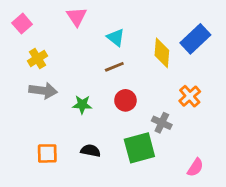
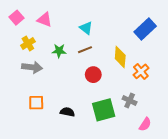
pink triangle: (77, 17) -> (45, 20), moved, turned -35
yellow diamond: (162, 53) -> (120, 57), moved
green star: (82, 105) -> (59, 51), moved
gray cross: (162, 123) -> (130, 101), moved
orange square: (47, 153) -> (36, 103), moved

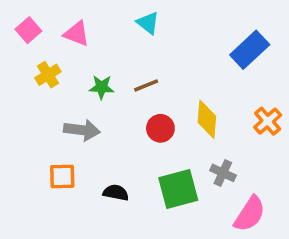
cyan triangle: (86, 28) -> (148, 23), moved
yellow diamond: (120, 57) -> (207, 119), moved
gray arrow: (32, 67) -> (82, 130), moved
orange cross: (141, 71) -> (268, 121), moved
pink semicircle: (145, 124) -> (250, 214), size x1.5

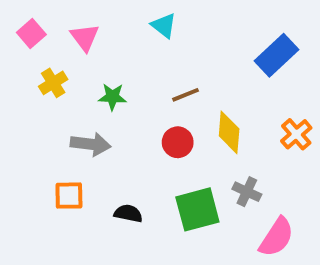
pink triangle: (77, 34) -> (85, 37), turned 32
brown line: (146, 85) -> (186, 95), moved

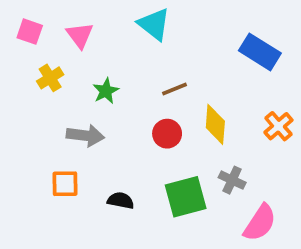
cyan triangle: (164, 26) -> (154, 24), size x1.4
pink square: (31, 33) -> (30, 32), turned -30
blue rectangle: (277, 55) -> (260, 52), turned 75
green star: (112, 97) -> (106, 91), turned -30

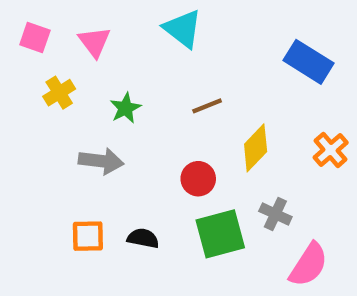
yellow diamond: (215, 124) -> (256, 148), turned 39
red circle: (167, 134) -> (198, 179), moved
orange square: (65, 184) -> (88, 236), moved

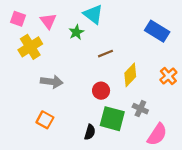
yellow cross: (59, 93) -> (30, 47), size x1.5
green star: (125, 108) -> (76, 32), moved
green square: (220, 234) -> (112, 119), turned 30
orange square: (88, 236) -> (45, 120), turned 30
black semicircle: (143, 238) -> (90, 132), moved, turned 96

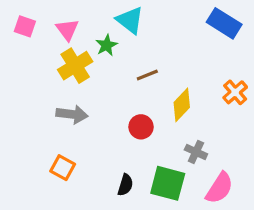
blue rectangle: (157, 31) -> (224, 23), moved
yellow cross: (30, 47) -> (75, 66), moved
orange cross: (168, 76) -> (235, 92), moved
green square: (112, 119) -> (168, 183), moved

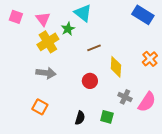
yellow diamond: (182, 105) -> (116, 67), turned -40
green square: (168, 183) -> (107, 117), size x0.6
pink semicircle: (219, 188) -> (147, 102), moved

